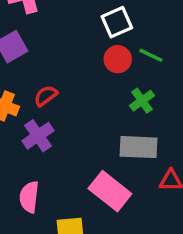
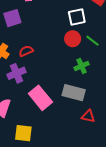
pink rectangle: (110, 191) -> (40, 98), moved

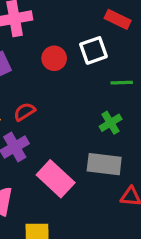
red circle: (73, 39) -> (54, 58), moved
green line: (92, 41) -> (122, 83), turned -32

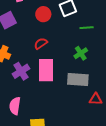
red semicircle: (24, 112) -> (41, 43), moved
pink rectangle: (56, 179) -> (46, 70), moved, turned 50

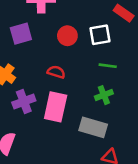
green line: (87, 28) -> (108, 66), moved
red semicircle: (41, 43) -> (56, 72), turned 40

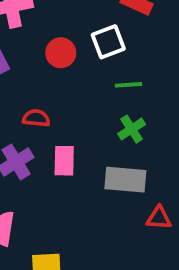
red semicircle: (56, 72) -> (36, 118), moved
pink rectangle: (56, 107) -> (64, 161), size x0.7

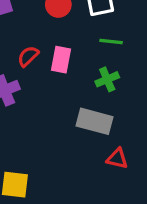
red semicircle: (36, 118) -> (28, 56), turned -60
pink rectangle: (64, 161) -> (61, 60), moved

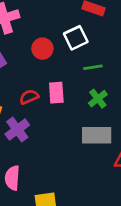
red semicircle: (28, 56) -> (29, 97), turned 36

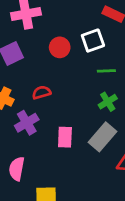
pink rectangle: (56, 93) -> (65, 137), moved
gray rectangle: (97, 135) -> (103, 137), turned -56

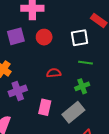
red circle: (60, 47) -> (44, 37), moved
red semicircle: (41, 92) -> (54, 73), moved

